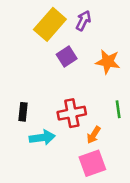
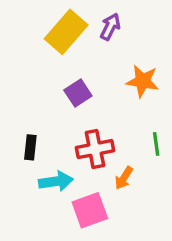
purple square: (67, 57) -> (78, 93), moved
pink square: (92, 163) -> (90, 210), moved

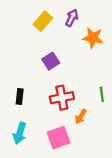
yellow rectangle: (66, 32) -> (43, 21), size x0.7
orange star: (143, 81) -> (93, 38), moved
cyan arrow: (56, 181) -> (20, 133), moved, turned 115

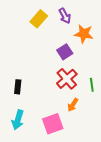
purple arrow: (72, 18) -> (65, 16), turned 126
purple square: (51, 61) -> (65, 52), moved
red cross: (62, 98) -> (67, 79), moved, turned -30

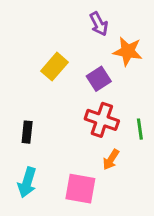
yellow rectangle: (39, 19) -> (55, 67), moved
red cross: (67, 79) -> (102, 120), turned -30
pink square: (53, 124) -> (80, 189), turned 30

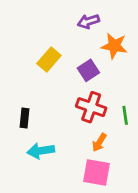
purple arrow: (99, 24) -> (88, 21), turned 100
cyan arrow: (27, 182) -> (41, 151), moved, turned 65
pink square: (80, 189) -> (97, 172), moved

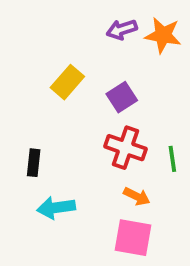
orange star: (114, 46) -> (163, 35), moved
orange arrow: (99, 143) -> (137, 196), turned -96

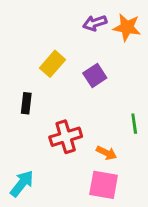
red cross: (126, 148) -> (66, 137), moved, turned -36
black rectangle: (34, 163) -> (26, 103), moved
cyan arrow: (56, 208) -> (22, 183), moved, turned 136

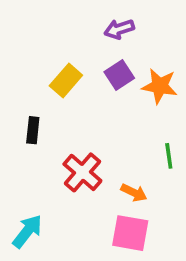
orange star: (127, 27) -> (160, 86), moved
purple square: (95, 76) -> (119, 75), moved
red cross: (66, 137) -> (82, 172), turned -32

